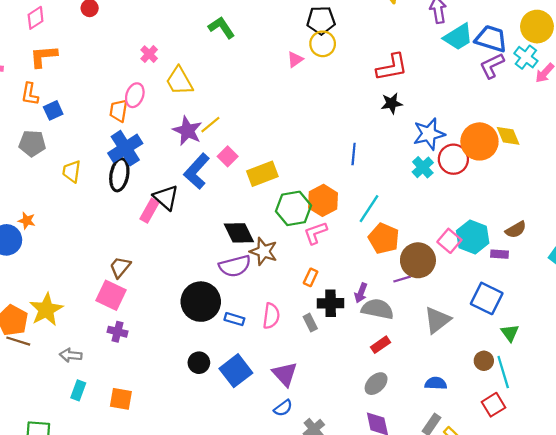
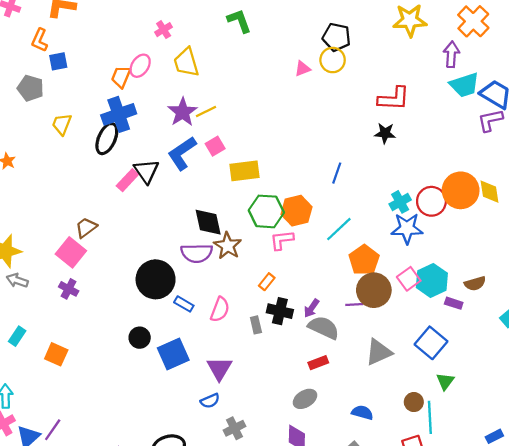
blue star: (429, 134) -> (407, 228), moved
orange pentagon: (384, 238) -> (364, 260), moved
gray arrow: (71, 355) -> (17, 280), moved

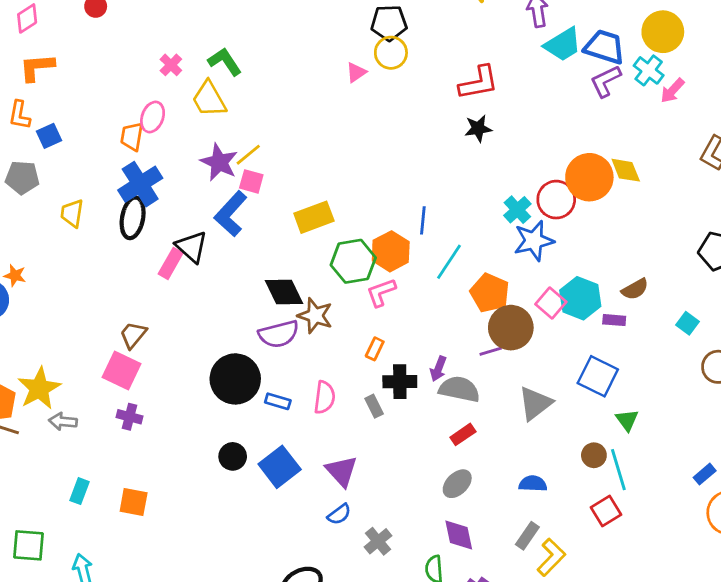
green L-shape: (239, 21) -> (225, 62), moved
pink square: (215, 146) -> (251, 181), moved, turned -30
blue line: (337, 173) -> (423, 220), moved

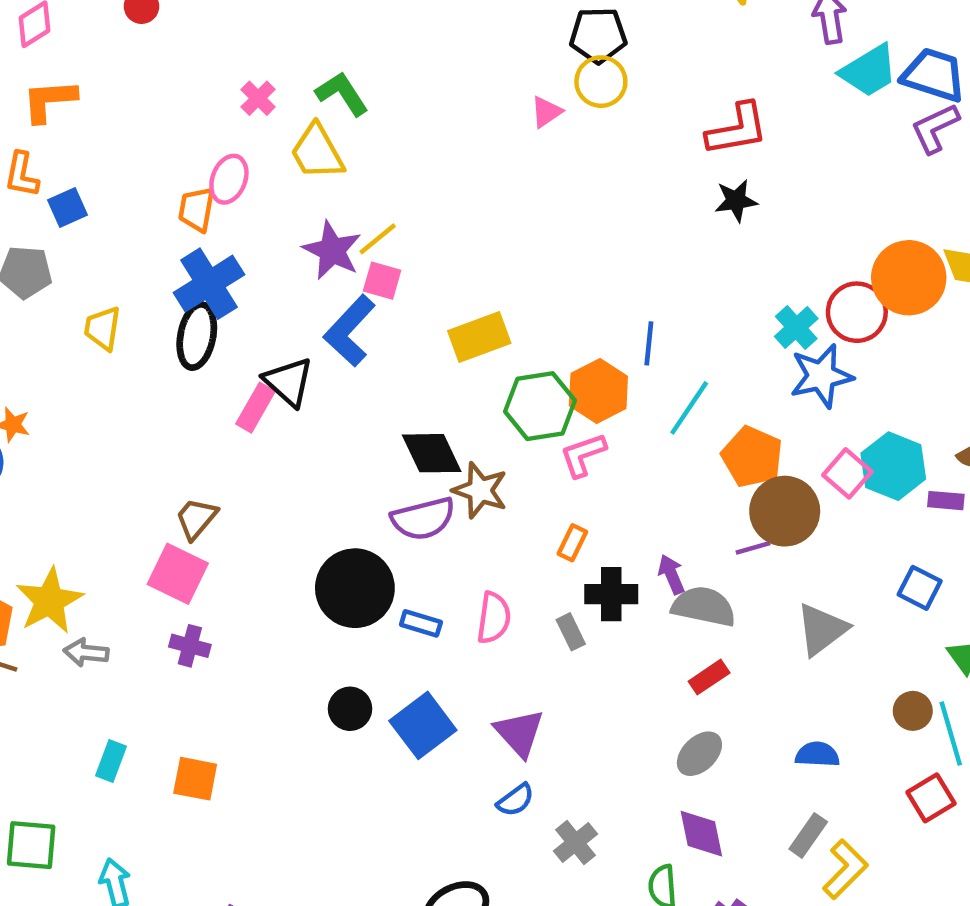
purple arrow: (438, 369) -> (671, 574), turned 135
blue square: (598, 376) -> (920, 588), size x0.7

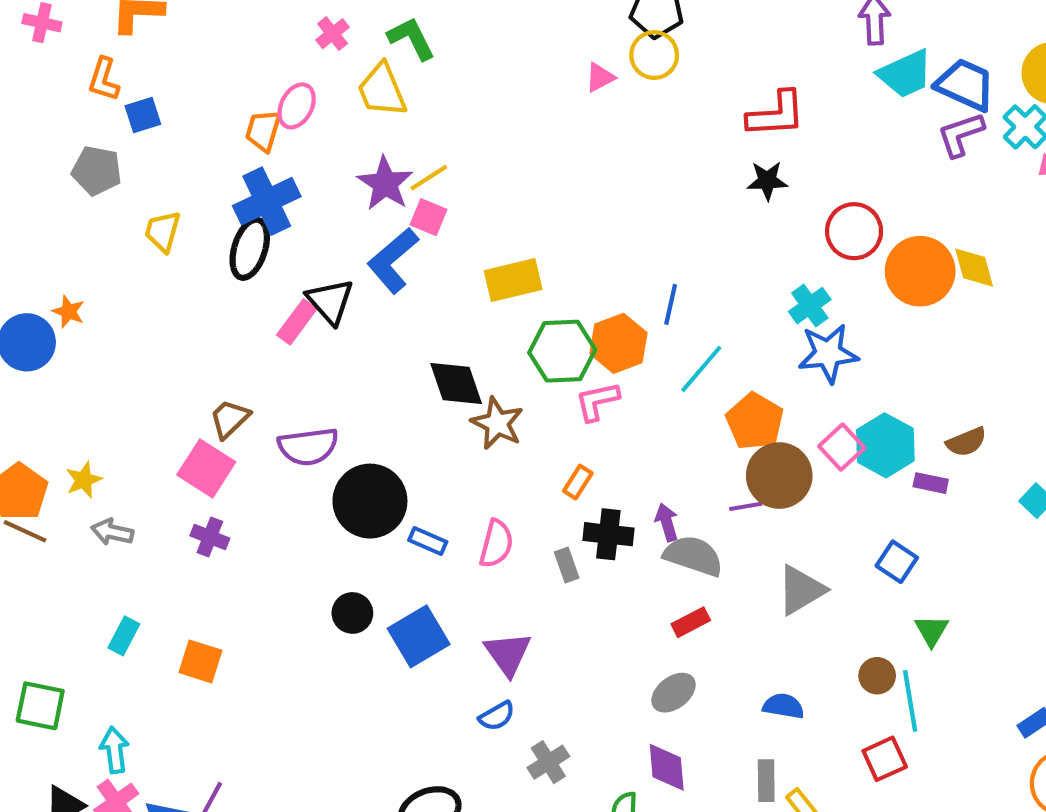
red circle: (857, 312) -> (854, 231), moved
purple semicircle: (423, 519) -> (308, 447), moved
yellow star: (49, 601) -> (84, 480), size x0.6
gray rectangle: (808, 835) -> (766, 781), turned -42

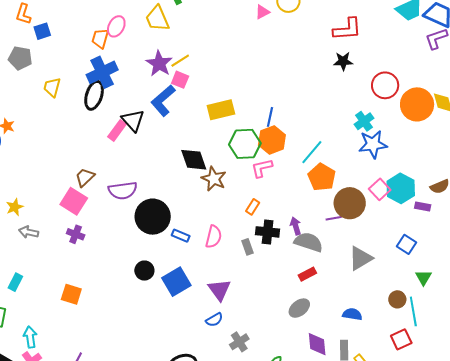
blue line: (671, 304) -> (270, 117), moved
orange pentagon: (755, 421) -> (322, 177), moved
cyan rectangle: (124, 636) -> (15, 282), moved
purple diamond: (667, 767) -> (317, 344), moved

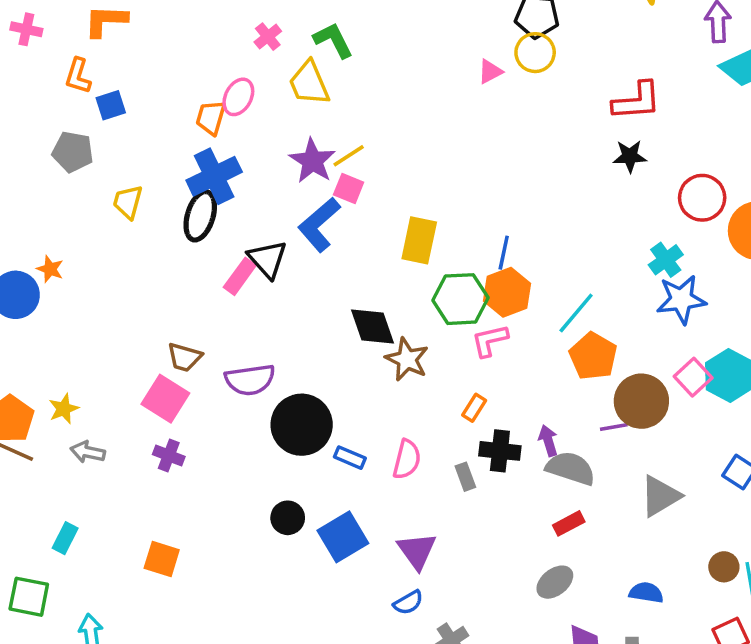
yellow rectangle: (221, 110) -> (419, 240), turned -64
brown trapezoid: (85, 177) -> (184, 357), turned -120

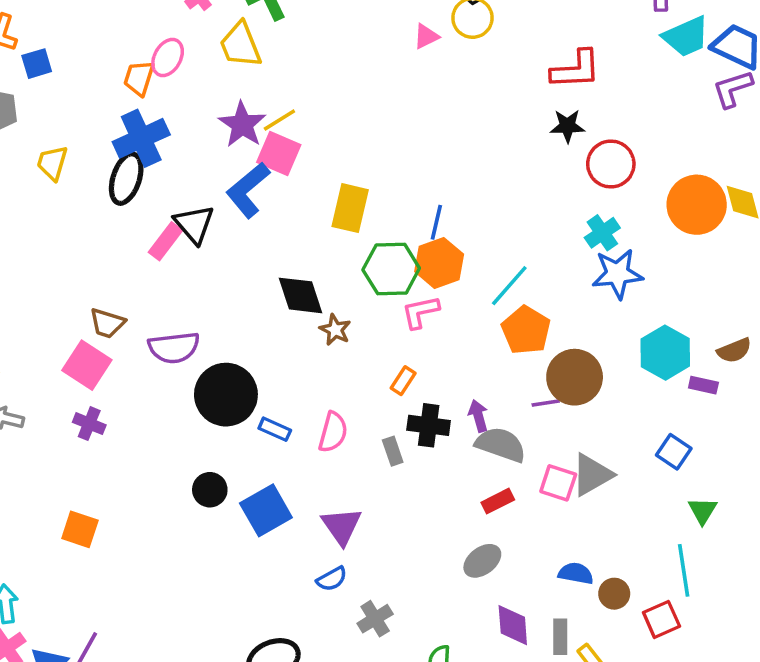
pink square: (349, 189) -> (279, 154), size x1.4
red circle: (702, 198) -> (611, 164), moved
brown star: (407, 359) -> (335, 330), size x0.7
pink square: (693, 377) -> (558, 483), moved, turned -30
brown circle: (724, 567) -> (614, 594), moved

